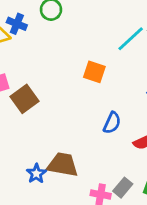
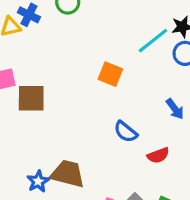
brown square: (24, 99) -> (31, 98), turned 32
blue semicircle: (112, 123) -> (126, 132), turned 100

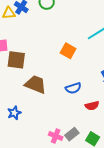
blue semicircle: (126, 132) -> (73, 88), turned -63
brown trapezoid: (68, 174) -> (35, 84), moved

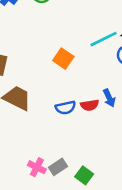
red semicircle: (92, 106) -> (90, 105), moved

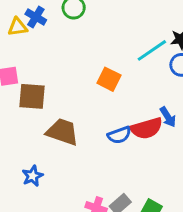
red semicircle: (90, 105) -> (147, 128), size x1.5

